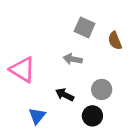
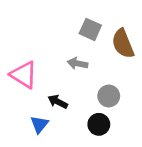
brown semicircle: (115, 41) -> (123, 44), size x1.5
black arrow: (65, 95) -> (58, 102), moved

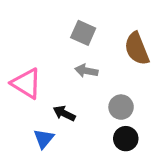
gray square: (90, 29) -> (83, 33), moved
black circle: (99, 124) -> (126, 139), moved

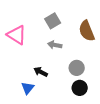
gray square: (83, 33) -> (53, 21), turned 35
pink triangle: (26, 83) -> (17, 35), moved

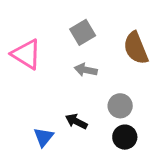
black arrow: (41, 72) -> (76, 121), moved

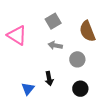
gray circle: (120, 106) -> (77, 59), moved
black arrow: (76, 121) -> (49, 79), turned -128

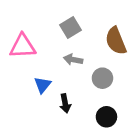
pink triangle: (17, 35) -> (23, 46), turned -35
blue triangle: (28, 89) -> (43, 85), moved

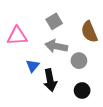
gray arrow: (73, 60) -> (56, 46), size x1.5
black arrow: (65, 103) -> (50, 80), size x1.5

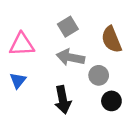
blue triangle: (33, 66) -> (18, 80), moved
black circle: (82, 90) -> (111, 101), moved

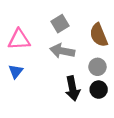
gray circle: (99, 75) -> (97, 67), moved
black arrow: (63, 100) -> (72, 88), moved

